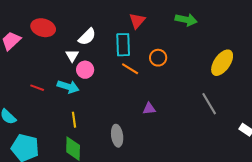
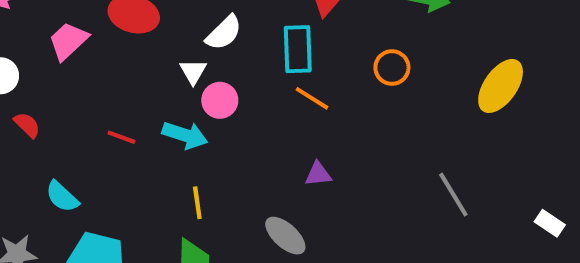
orange circle: (158, 58) -> (392, 68), moved
gray line: (209, 104) -> (453, 195), moved
purple triangle: (149, 109) -> (318, 174), moved
gray ellipse: (117, 136) -> (285, 236), turned -40

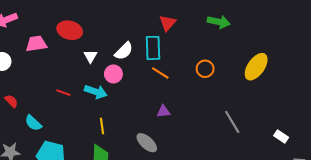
white semicircle: (224, 33) -> (124, 51), moved
pink trapezoid: (68, 41) -> (36, 44), turned 35
orange circle: (392, 68) -> (205, 69), moved
white triangle: (193, 72) -> (90, 56), moved
red semicircle: (27, 125) -> (11, 101), moved

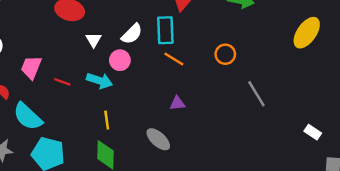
pink trapezoid: (36, 44) -> (31, 67), moved, turned -60
yellow ellipse: (256, 67) -> (307, 33), moved
gray line: (232, 122) -> (256, 94), moved
cyan semicircle: (33, 123) -> (28, 116), size x1.5

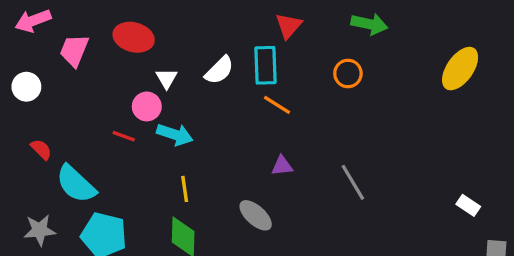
orange circle: (225, 54) -> (348, 74), moved
pink circle: (120, 60) -> (147, 106), moved
pink trapezoid: (31, 67) -> (74, 50), moved
gray line: (256, 94) -> (353, 182), moved

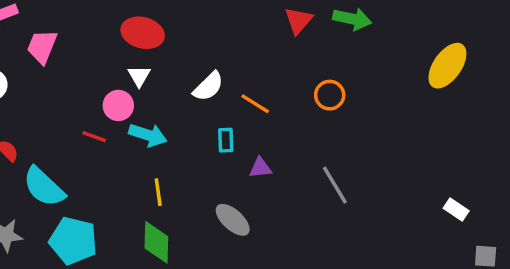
red triangle: (289, 26) -> (298, 21), moved
red ellipse: (134, 37) -> (143, 33), moved
cyan rectangle: (265, 65) -> (226, 140), moved, size x0.6
white semicircle: (219, 70) -> (208, 86), moved
orange circle: (348, 74) -> (330, 95), moved

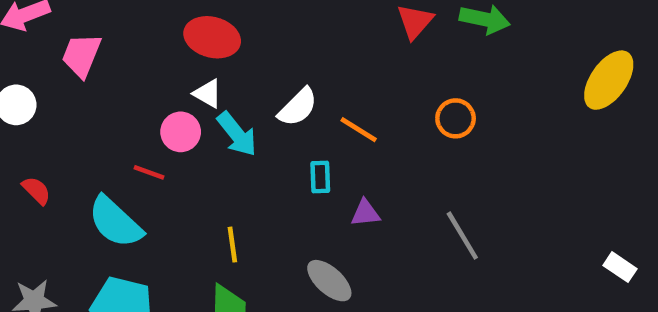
white triangle: (139, 76) -> (208, 94), turned -30
cyan arrow: (148, 135) -> (237, 134), moved, turned 33
cyan semicircle: (44, 187) -> (115, 222), moved

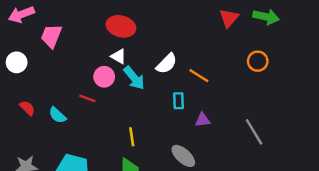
orange circle: (456, 118) -> (258, 61), moved
cyan semicircle: (115, 222) -> (57, 115), moved, size x0.6

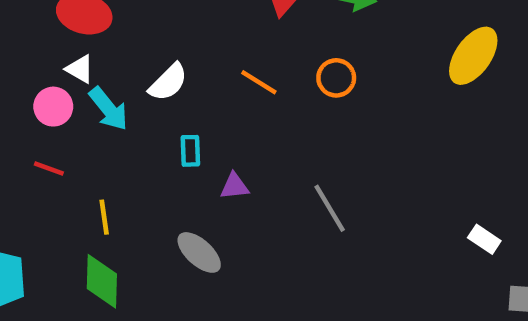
orange line: (199, 76) -> (259, 82), moved
red line: (87, 98) -> (49, 168), moved

